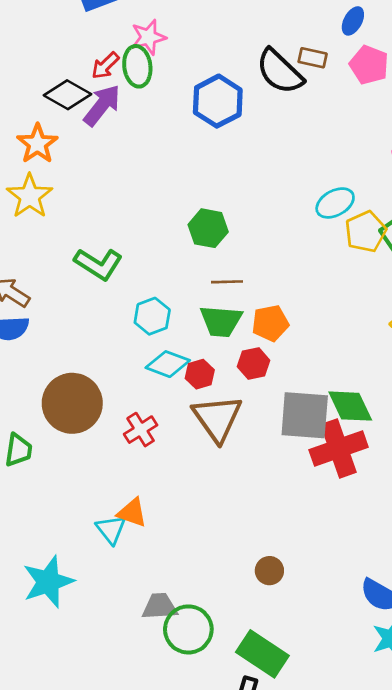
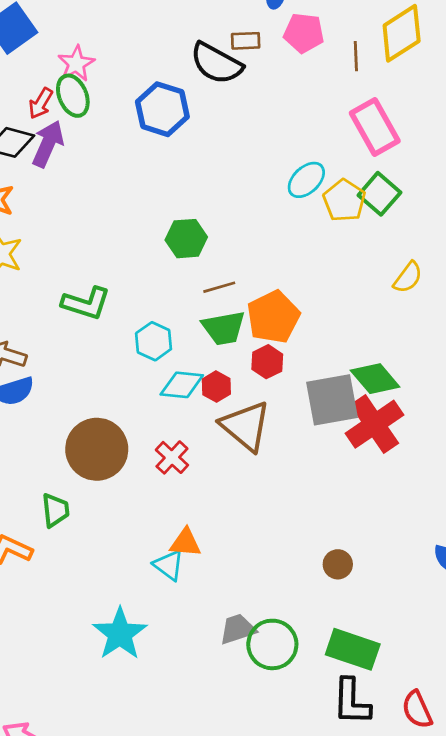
orange pentagon: (270, 323) -> (273, 317), size x1.4

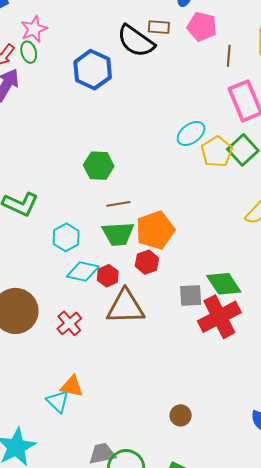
brown line: (356, 56) -> (229, 56), moved
green ellipse: (73, 96) -> (29, 52), size x0.7
gray square: (332, 400) -> (191, 295), size x0.6
brown triangle: (245, 426) -> (125, 307), turned -48

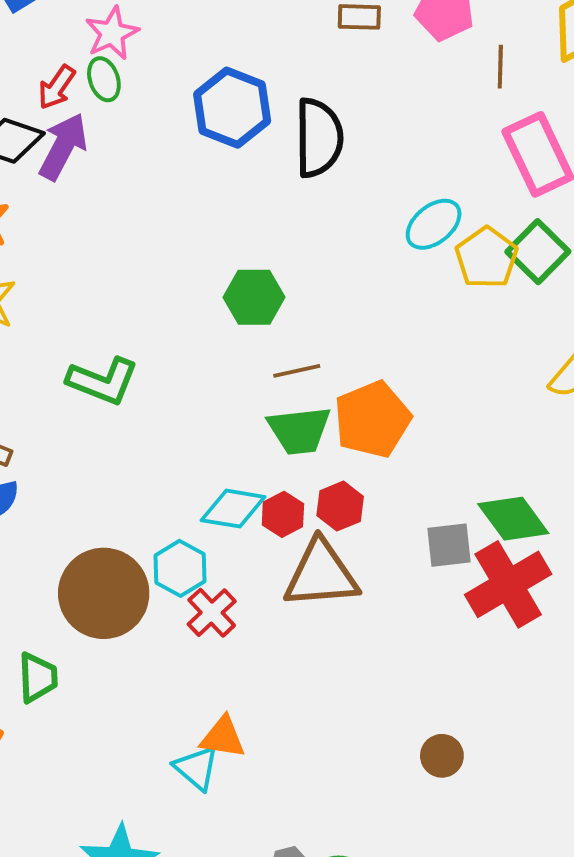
black semicircle: (136, 41) -> (319, 138), moved, turned -123
cyan hexagon: (66, 237) -> (180, 568), moved
red hexagon: (147, 262) -> (340, 506), moved
brown circle: (181, 415) -> (442, 756), moved

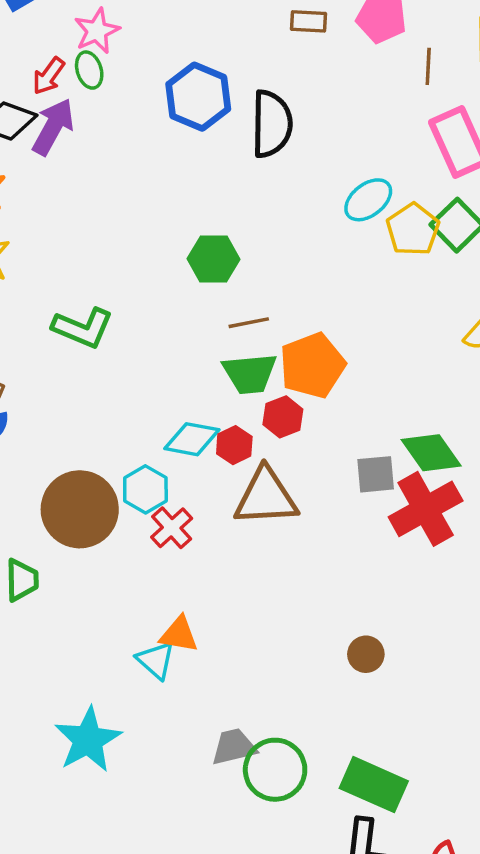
red hexagon: (340, 506) -> (283, 417), moved

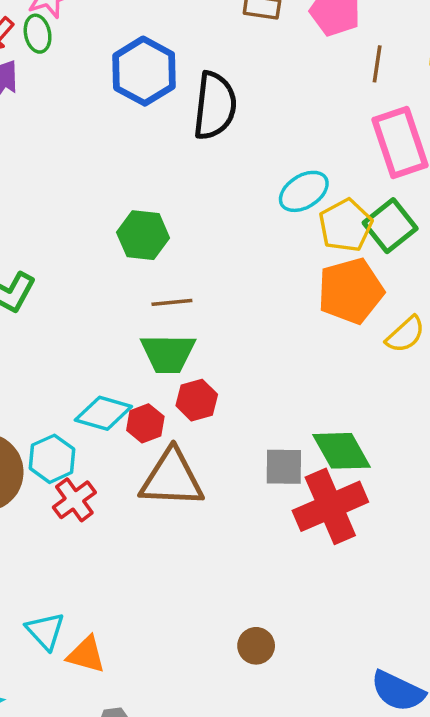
orange pentagon: (312, 365) -> (351, 291), moved
orange triangle: (179, 634) -> (86, 655), moved

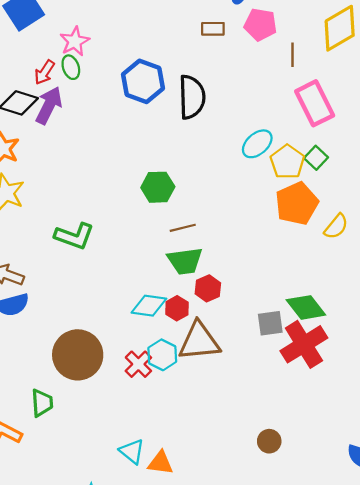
green square: (390, 226) -> (316, 158), size x0.7
cyan hexagon: (52, 459) -> (162, 355), moved

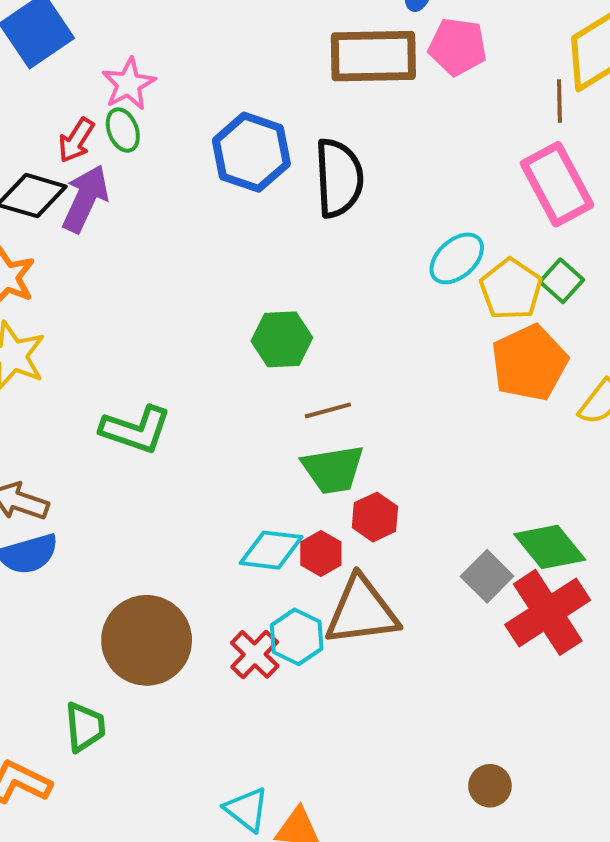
brown rectangle: (213, 29) -> (373, 56), size x2.0
brown line: (292, 55) -> (559, 101), moved
gray square: (270, 323) -> (487, 576), turned -36

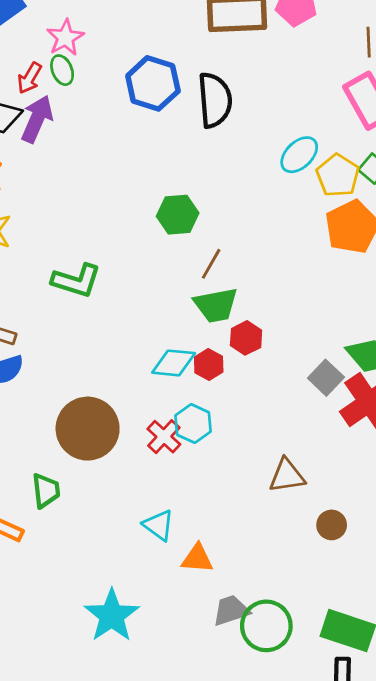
brown line: (328, 410) -> (211, 264), turned -44
brown triangle: (362, 611) -> (287, 476), moved, size x0.7
cyan triangle: (247, 809) -> (159, 525), moved

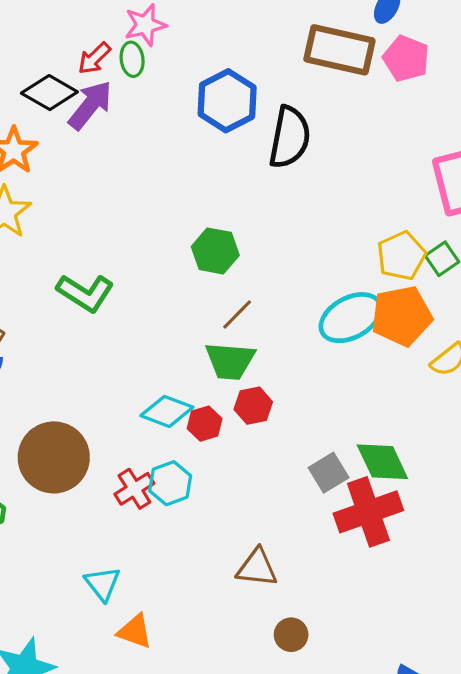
cyan ellipse: (299, 155) -> (351, 318), moved, size x1.4

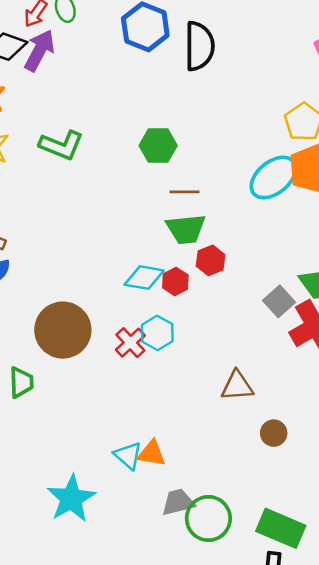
green L-shape: (85, 293) -> (61, 145), moved
brown line: (237, 314) -> (185, 192), turned 56
cyan triangle: (103, 584) -> (128, 456), moved

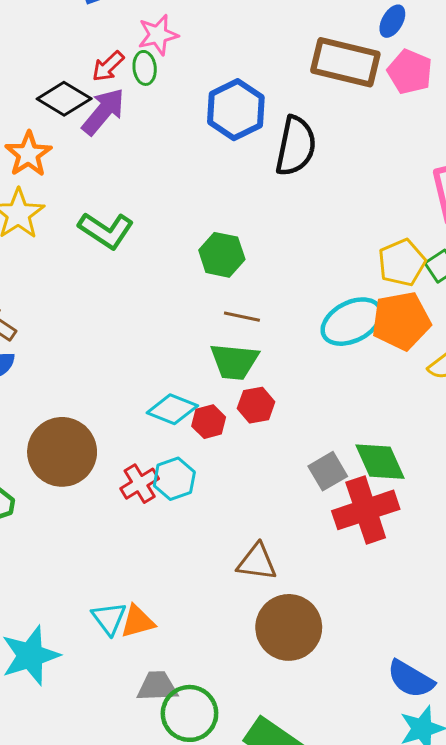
brown circle: (274, 433) -> (289, 627), size x2.0
orange triangle: (152, 453) -> (138, 622), turned -36

